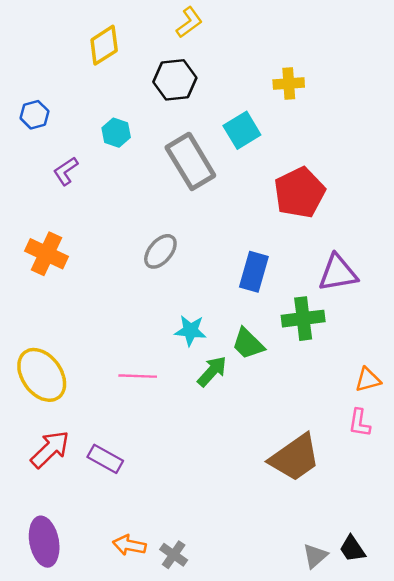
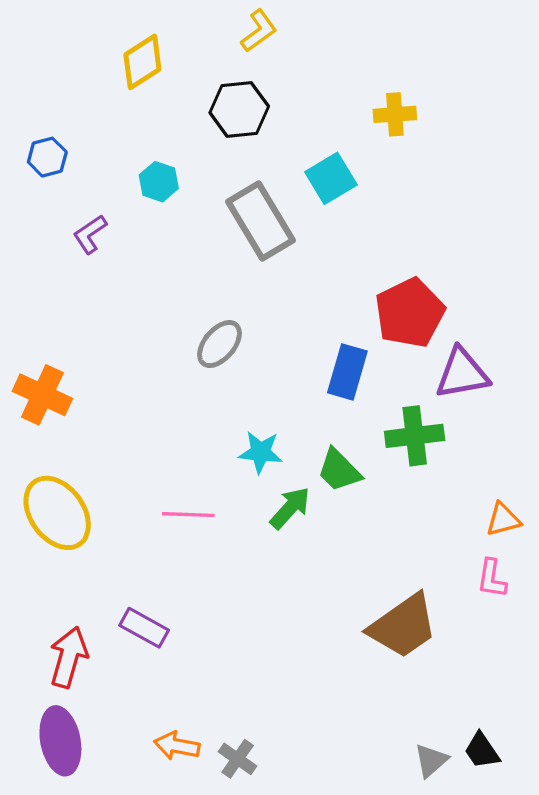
red pentagon: (300, 193) -> (410, 313), moved
orange cross: (47, 254) -> (42, 395), moved
red arrow: (50, 449) -> (69, 657), moved, turned -30

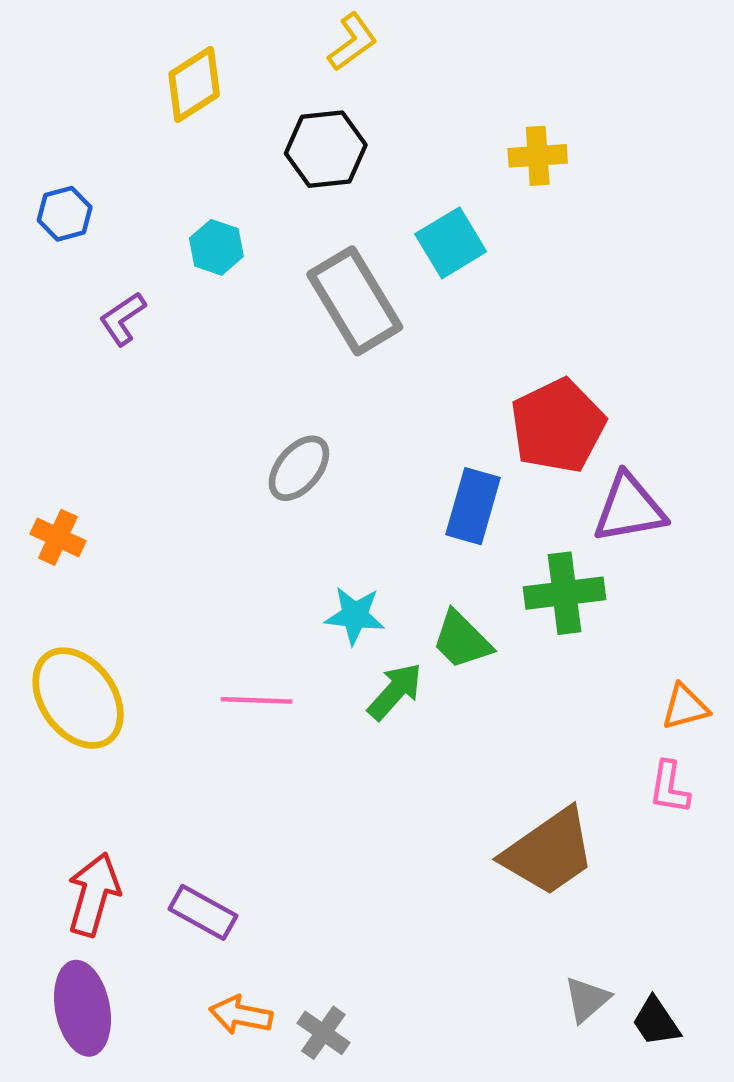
orange cross: (42, 395) -> (58, 537), size x0.7
purple rectangle: (144, 628) -> (203, 912), moved
gray triangle: (431, 760) -> (587, 999), moved

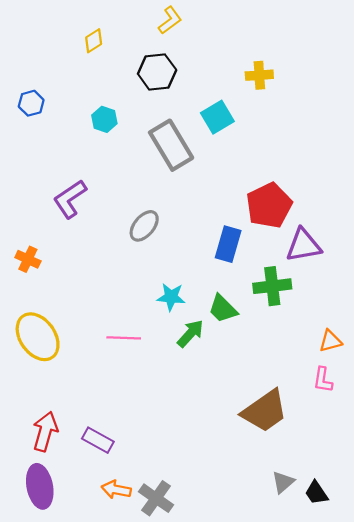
yellow diamond: (194, 84) -> (94, 41), size x0.7
purple L-shape: (123, 319) -> (70, 199), moved, size x1.5
gray cross: (323, 1033) -> (156, 498), size x1.4

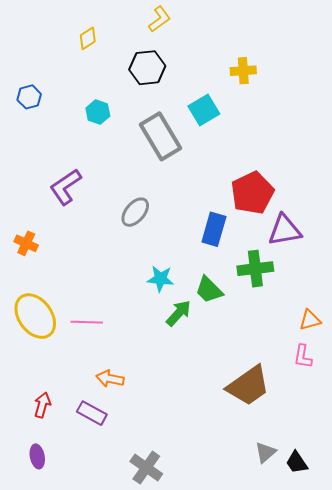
pink line: (124, 338) -> (87, 322), moved
red arrow: (45, 431) -> (42, 405), size x0.7
purple ellipse: (40, 486) -> (37, 456), size x0.6
orange arrow: (116, 490) -> (110, 379), moved

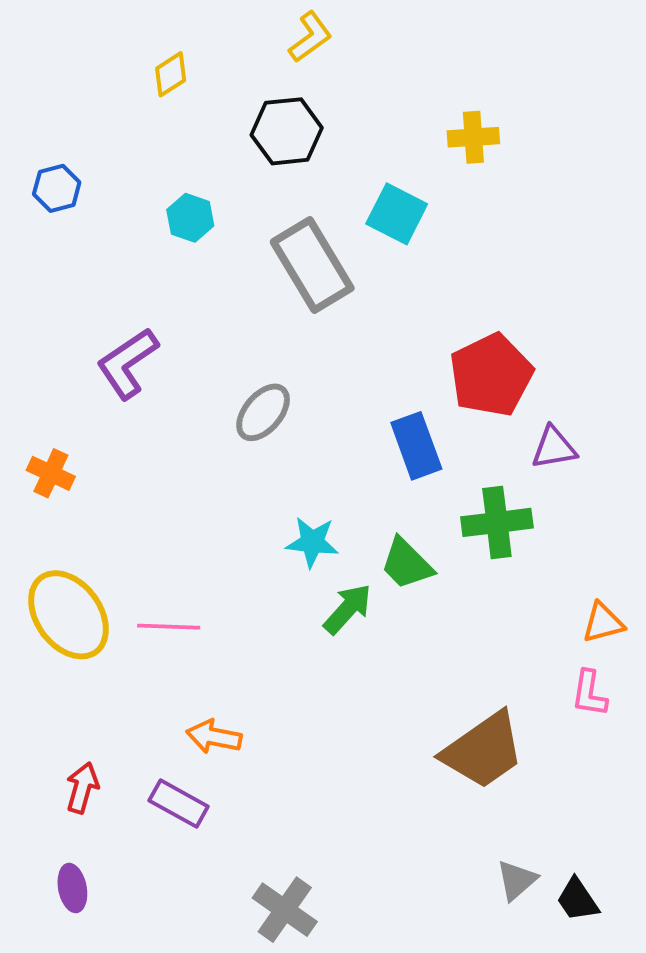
cyan square: (204, 110) -> (397, 214), turned -32
blue rectangle: (214, 229) -> (416, 446), turned -36
purple triangle: (285, 230) -> (554, 448), size x0.7

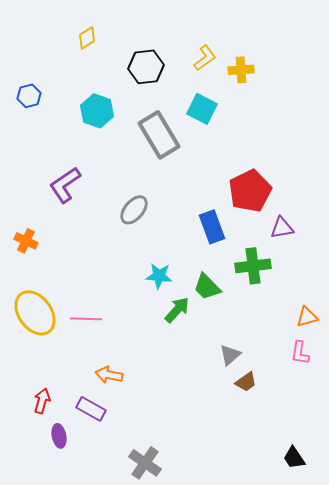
yellow L-shape: (310, 37) -> (205, 58), moved
cyan hexagon: (190, 218) -> (97, 111), size x1.4
brown trapezoid: (483, 750) -> (246, 382), size x0.5
gray triangle: (517, 880) -> (230, 355), moved
purple ellipse: (72, 888) -> (59, 436), moved

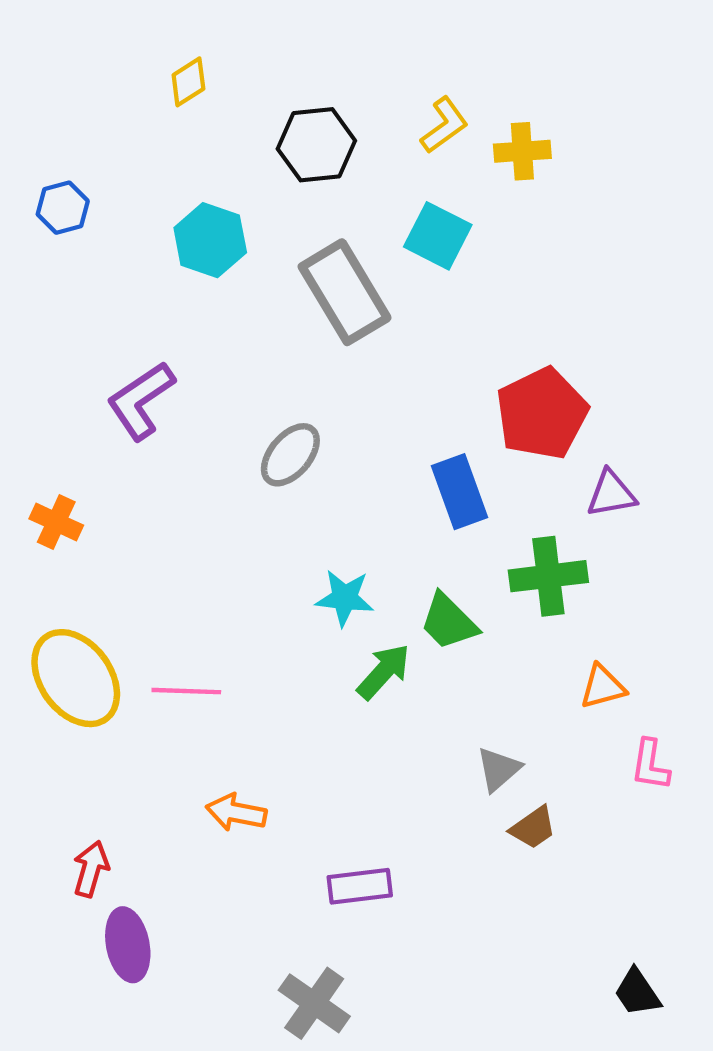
orange triangle: (307, 317) -> (603, 687), moved
purple rectangle: (91, 409) -> (360, 886), moved, turned -36
purple ellipse: (59, 436) -> (128, 945), size x1.4

